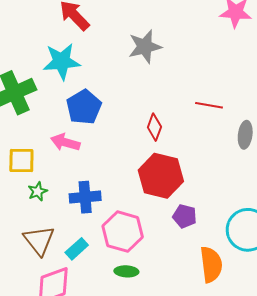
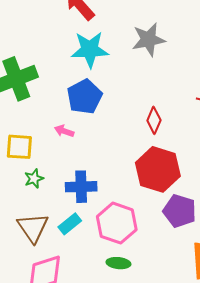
cyan star: (62, 61) -> (90, 50), moved
pink arrow: (65, 142) -> (64, 131), size x0.7
purple pentagon: (185, 216) -> (180, 211), size x1.4
cyan rectangle: (77, 249) -> (70, 224), moved

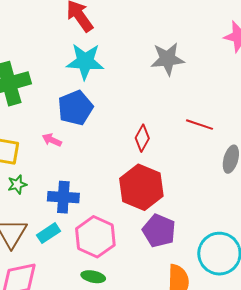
gray star: (149, 40) -> (168, 59), moved

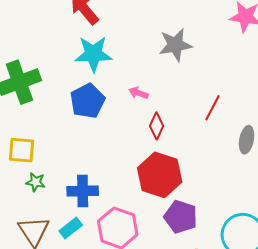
red line: (199, 125) -> (212, 108), turned -76
pink arrow: (52, 140) -> (138, 93), moved
green star: (17, 184) -> (36, 182), turned 30

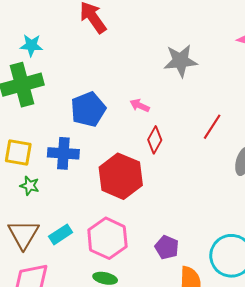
cyan star: (93, 54) -> (31, 45), moved, size x0.6
red hexagon: (160, 175) -> (121, 176), moved
blue cross: (83, 191) -> (63, 153), moved
purple pentagon: (181, 217) -> (167, 247), moved, size x0.7

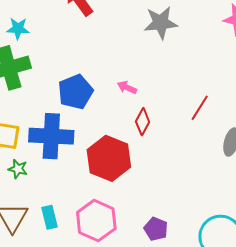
gray star: (181, 61) -> (161, 23), moved
blue cross: (63, 153) -> (51, 136), size x1.4
cyan rectangle: (61, 234) -> (49, 217), turned -70

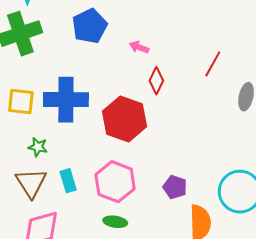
blue pentagon: (76, 92) -> (90, 26), moved
green star: (18, 169) -> (38, 147), moved

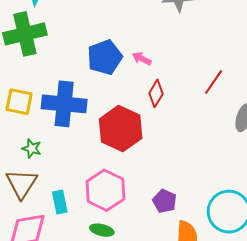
blue pentagon: (90, 26) -> (105, 57), moved
cyan rectangle: (68, 181) -> (60, 202), moved

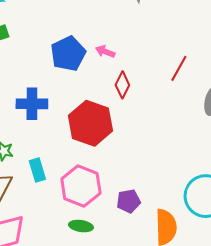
blue cross: (64, 104) -> (32, 104), size x0.7
purple pentagon: (165, 201) -> (129, 201), moved, turned -30
cyan rectangle: (60, 202) -> (37, 170), moved

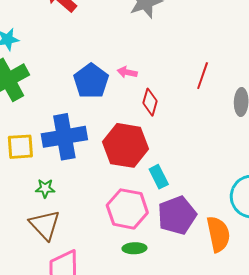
blue cross: (32, 104) -> (64, 137), size x1.4
cyan rectangle: (37, 170) -> (159, 177), moved
purple pentagon: (129, 201) -> (177, 215), size x1.6

